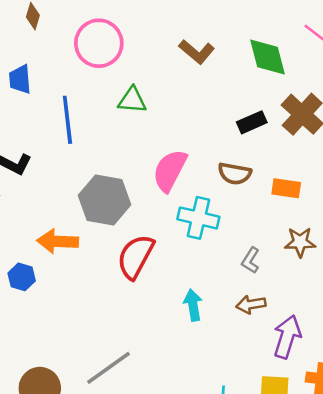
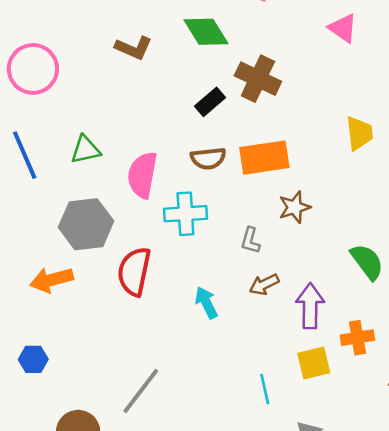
green triangle: (132, 100) -> (85, 150), moved
orange rectangle: (286, 188) -> (264, 158), size x1.6
blue hexagon: (22, 277) -> (33, 359), moved

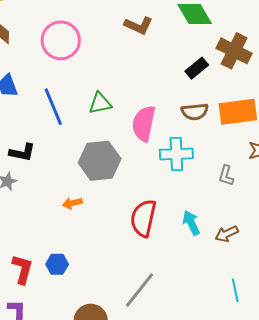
red semicircle: (134, 272) -> (143, 218), moved
orange arrow: (52, 280) -> (72, 203), size x0.6
brown arrow: (264, 284) -> (227, 234), moved

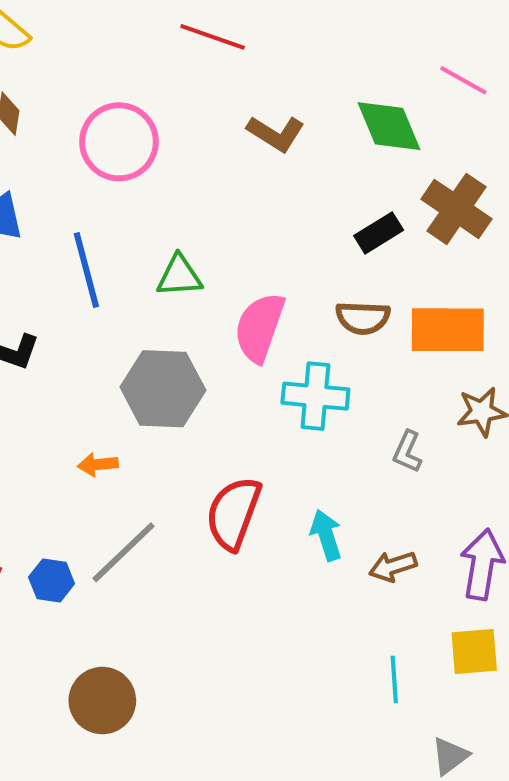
gray line: (140, 290) -> (124, 552), moved

